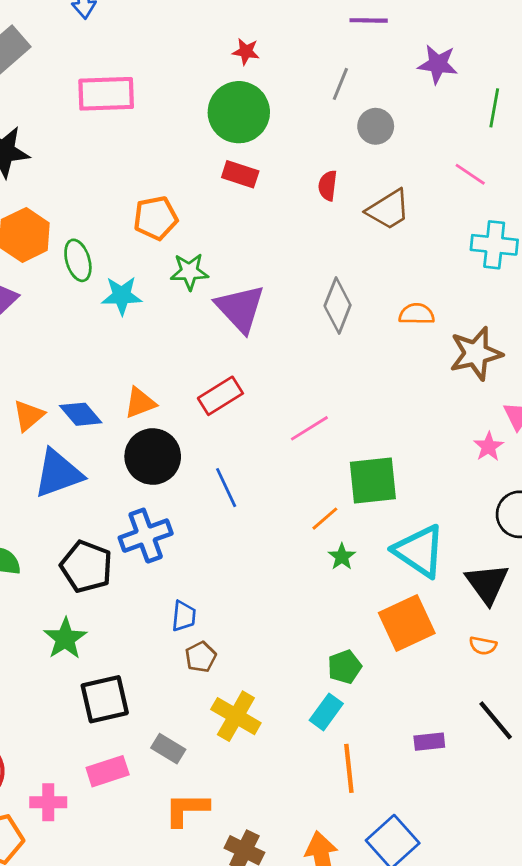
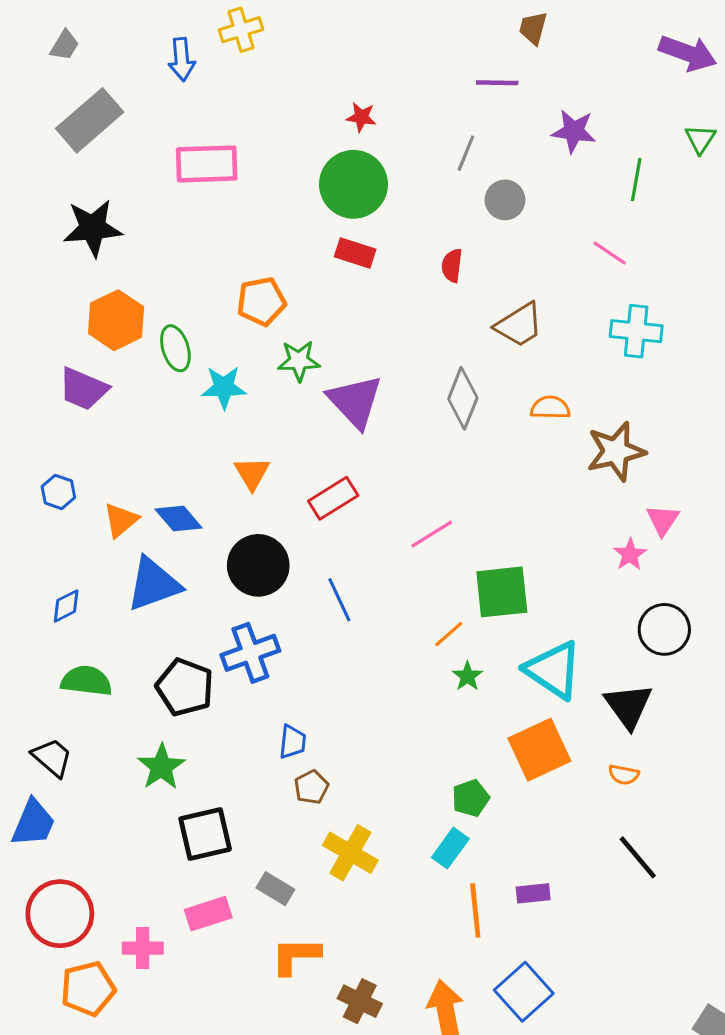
brown trapezoid: (388, 210) -> (519, 325), moved
orange triangle: (140, 403) -> (252, 473), moved, turned -40
purple rectangle: (429, 742) -> (533, 893), moved

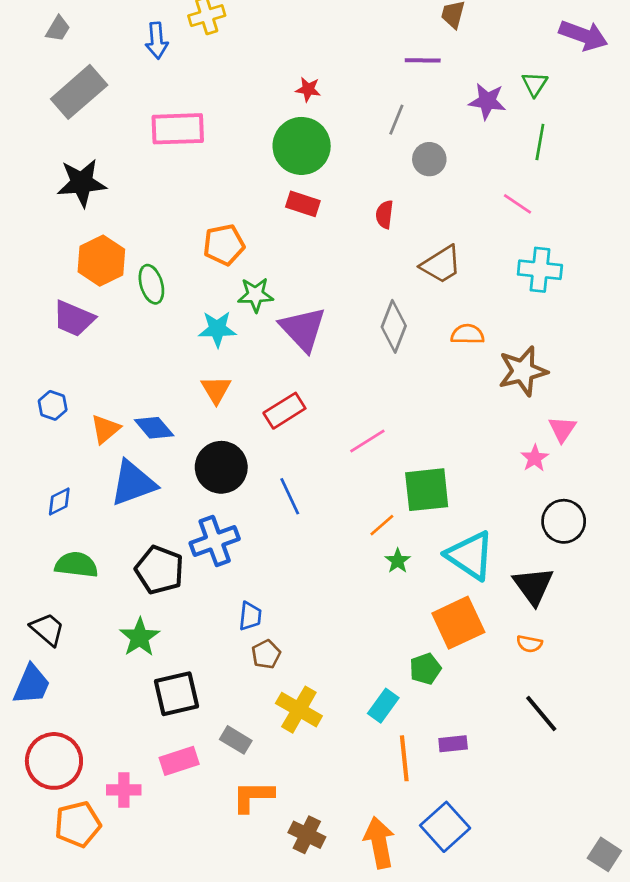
green triangle: (700, 139) -> (535, 84), moved
cyan star: (224, 387) -> (217, 329), moved
green pentagon: (471, 798) -> (425, 669), moved

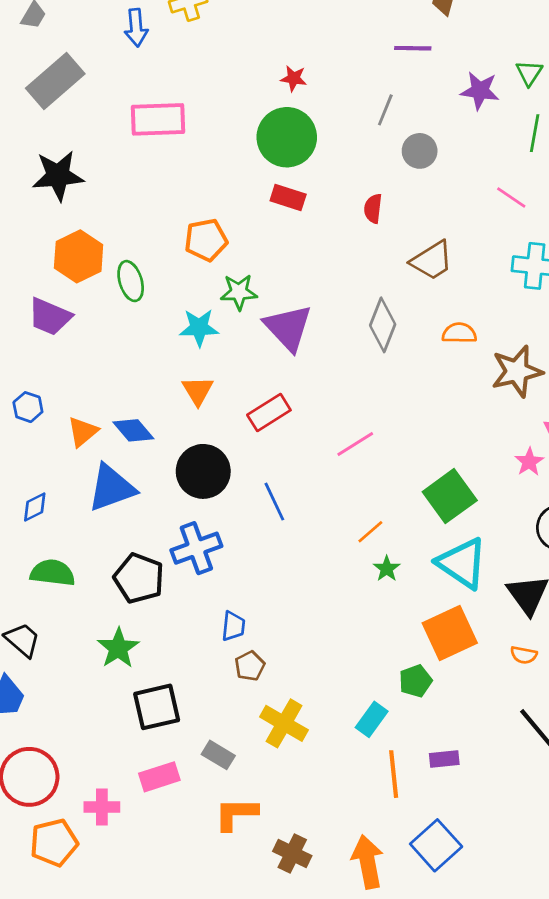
green square: (427, 490) -> (450, 496), moved, turned -30

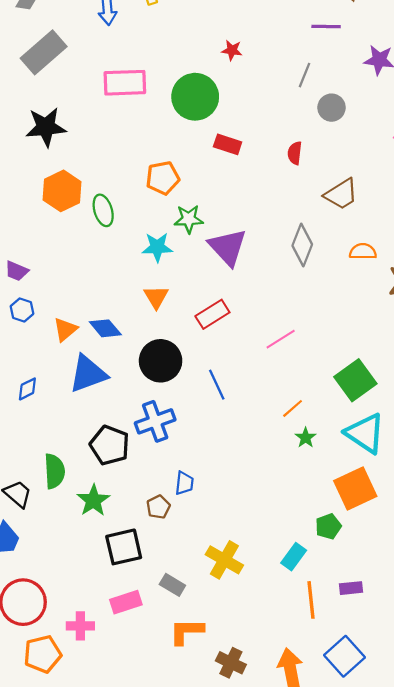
green circle: (287, 137) -> (195, 97), moved
purple trapezoid: (50, 317) -> (17, 271), moved, size x0.7
green semicircle: (53, 573) -> (54, 471), moved, turned 80
brown pentagon: (250, 666) -> (158, 507), moved

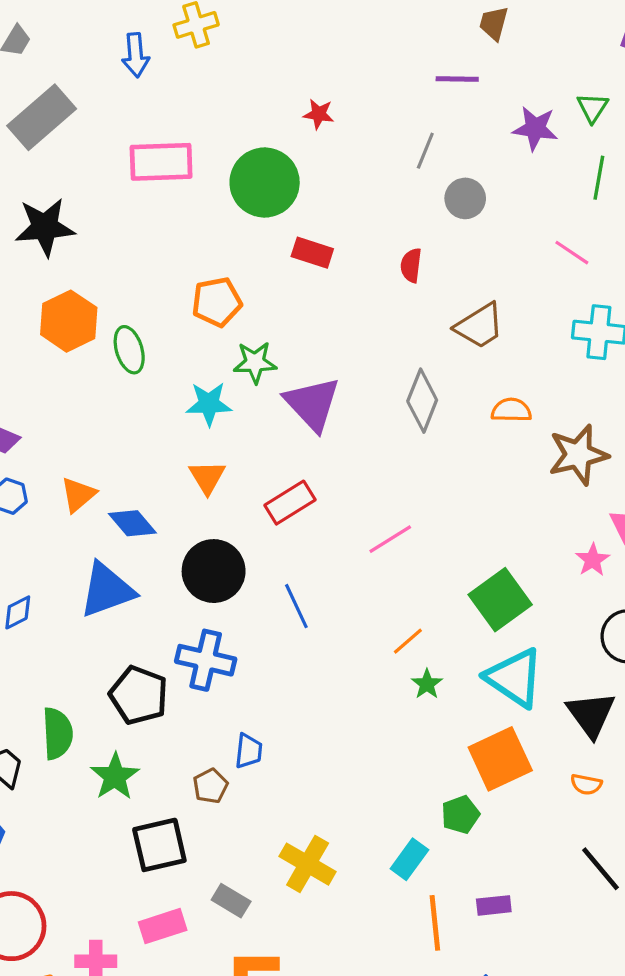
orange triangle: (65, 329) -> (78, 495), moved
blue cross: (155, 421) -> (206, 660), turned 33

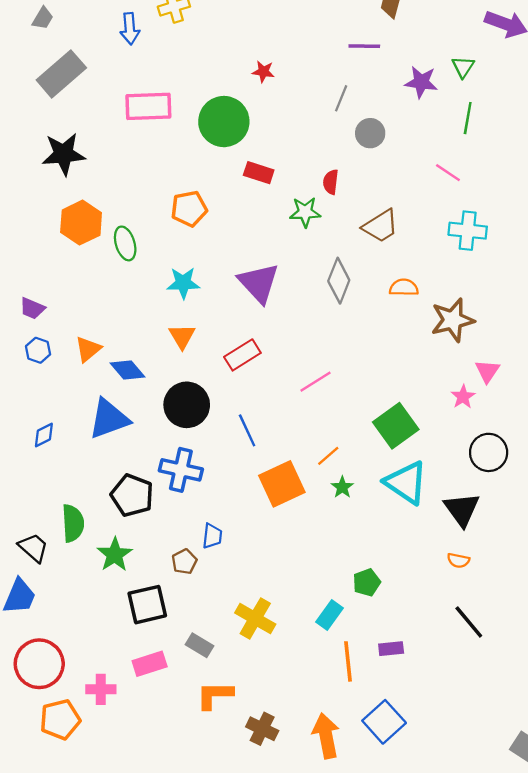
green star: (255, 362) -> (305, 212), moved
orange square: (500, 759) -> (282, 484), moved

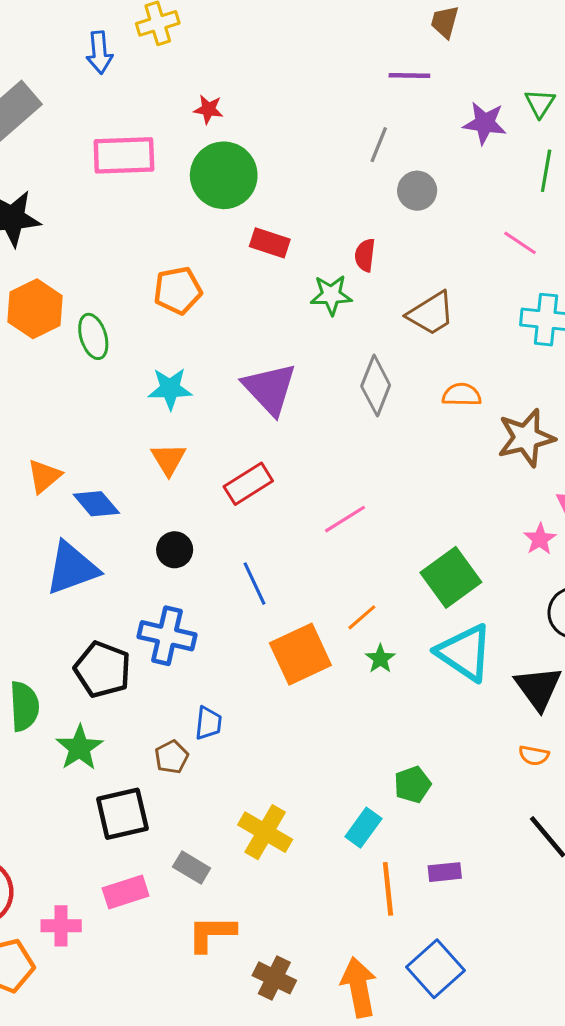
red star: (263, 72) -> (208, 109), moved
black circle: (187, 405) -> (175, 550), size x0.6

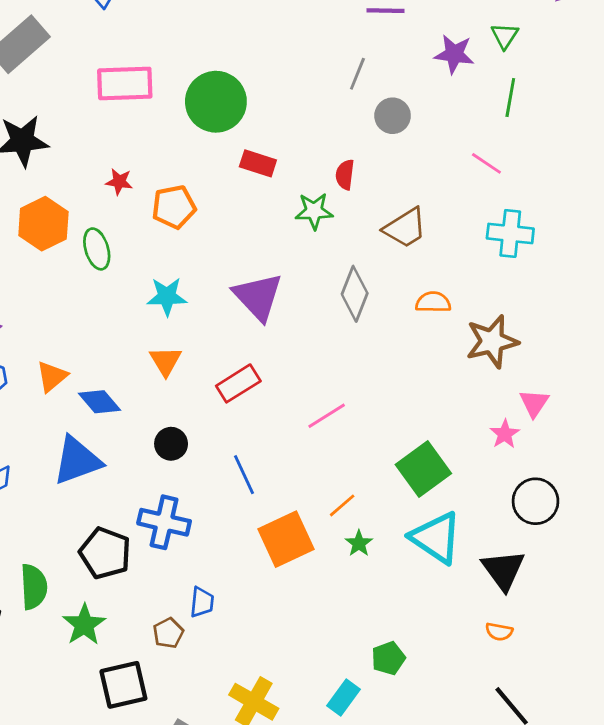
red star: (208, 109) -> (119, 182), moved

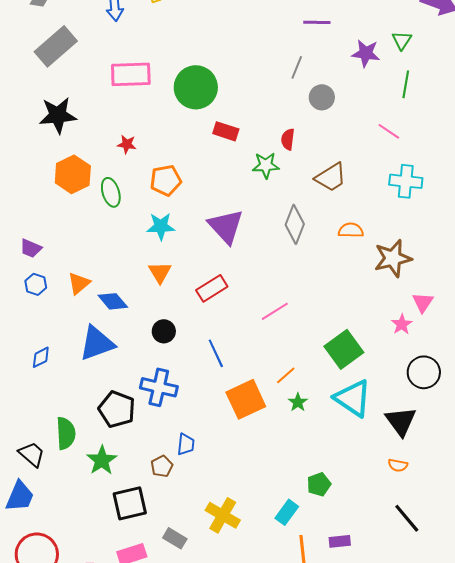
orange pentagon: (174, 207) -> (166, 180), moved

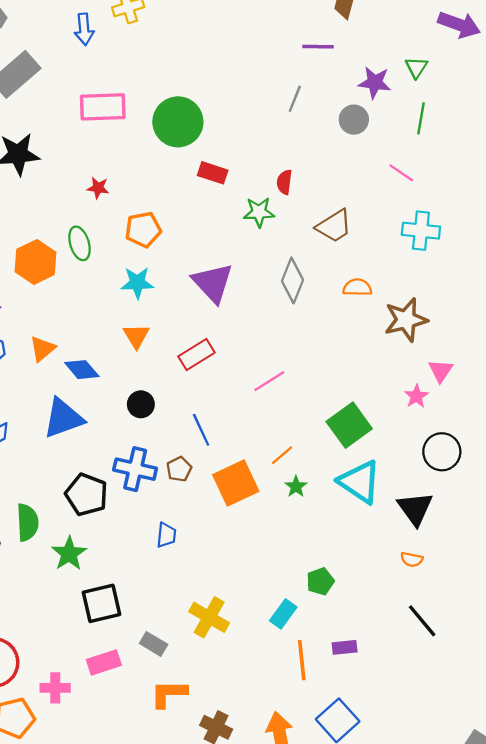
gray circle: (322, 97) -> (354, 120), moved
orange hexagon: (73, 174) -> (36, 262), moved
brown pentagon: (162, 466) -> (179, 469), moved

